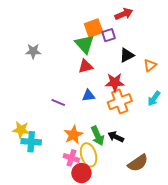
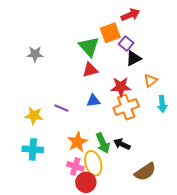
orange square: (94, 28) -> (110, 33), moved
purple square: (109, 35) -> (126, 43), moved, turned -32
orange triangle: (150, 65) -> (151, 81), moved
cyan arrow: (154, 99) -> (162, 104), turned -42
yellow star: (21, 130) -> (34, 116), moved

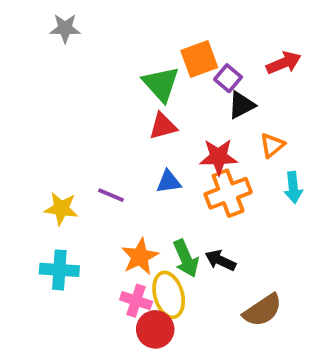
red arrow: (130, 15) -> (284, 63), moved
gray star: (35, 54) -> (65, 28), moved

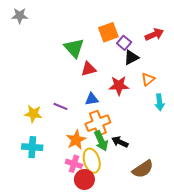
gray star: (65, 28) -> (20, 16), moved
green triangle: (161, 84) -> (74, 48), moved
orange cross: (228, 193) -> (98, 123), moved

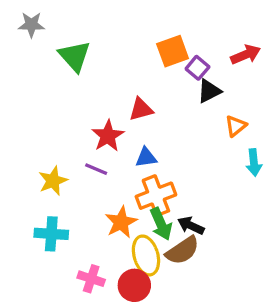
green triangle: (74, 48) -> (75, 56), moved
red star: (119, 86) -> (108, 136), moved, turned -30
yellow star: (33, 114) -> (53, 181), turned -30
pink cross: (74, 164) -> (91, 279), moved
brown semicircle: (143, 169) -> (183, 250), moved

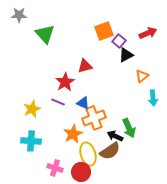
blue triangle: (146, 157) -> (83, 103), moved, turned 32
green arrow: (161, 224) -> (129, 128), moved

